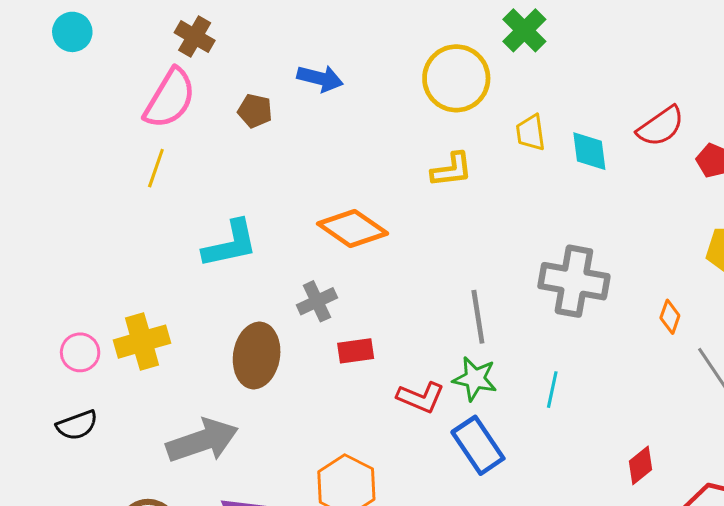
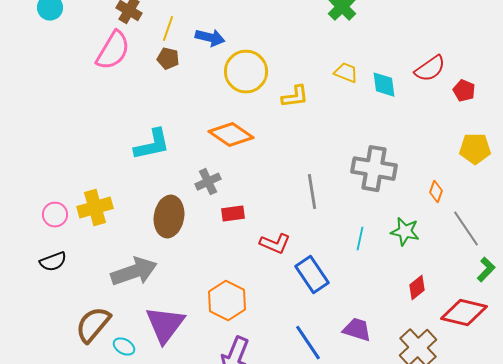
yellow circle: (456, 78) -> (246, 72), moved
yellow trapezoid: (531, 133) -> (346, 73), turned 120
yellow line: (156, 168) -> (168, 29), moved
green star: (475, 379) -> (405, 232), moved

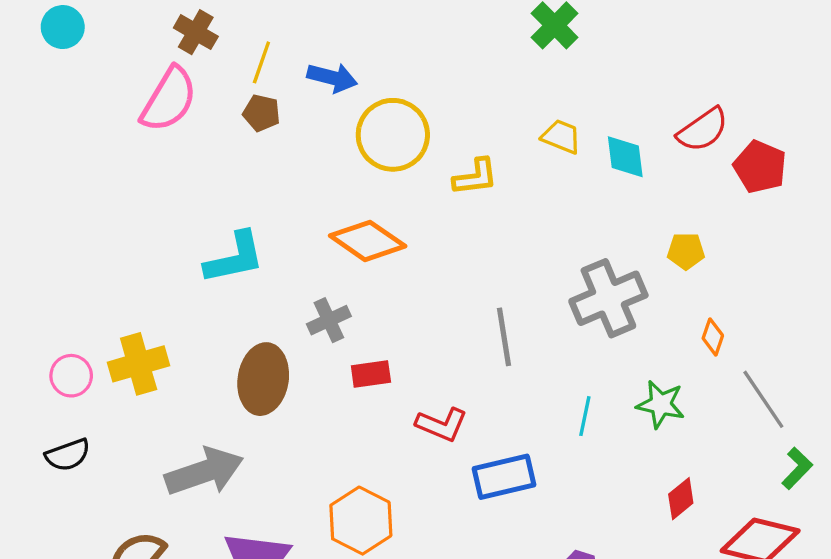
red pentagon: (464, 91) -> (760, 167), size x1.4
yellow pentagon: (475, 149) -> (686, 251), moved, size x0.7
gray cross: (374, 169) -> (608, 298), turned -33
blue rectangle: (312, 275) -> (504, 477), turned -69

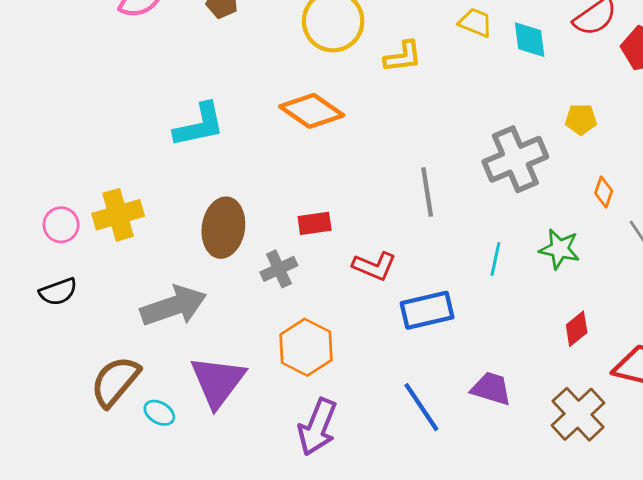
gray cross: (329, 320) -> (279, 269), moved

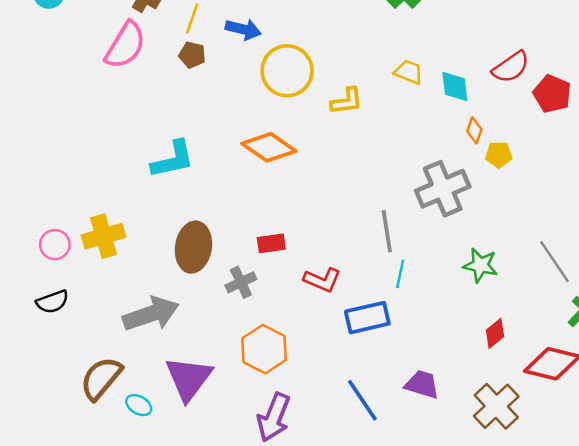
gray line: (427, 192) -> (387, 231), moved
orange diamond: (604, 192) -> (474, 130), moved
cyan line: (495, 259) -> (400, 274), moved

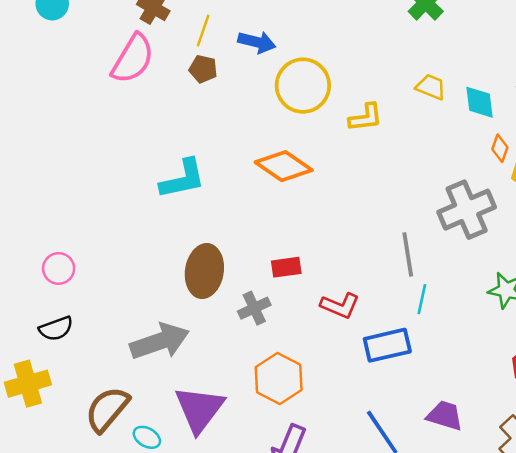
yellow cross: (103, 236) -> (28, 384), moved

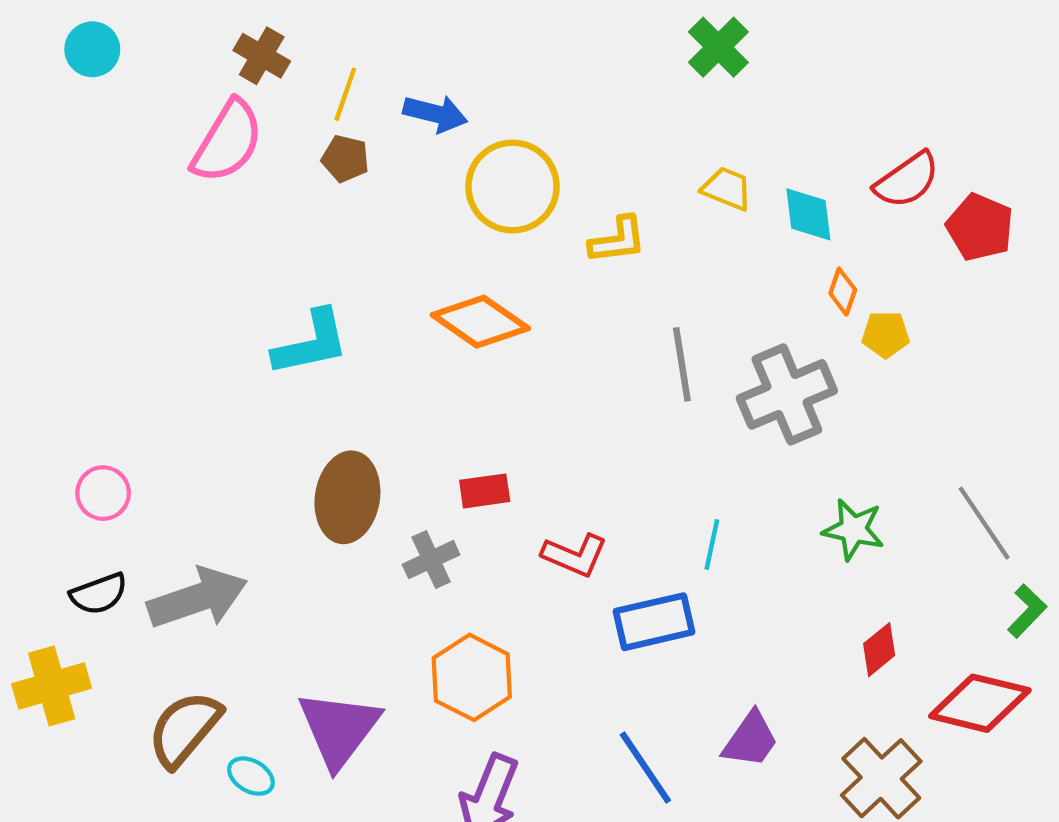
gray line: (408, 254) -> (682, 364), moved
gray arrow: (160, 341) -> (197, 598), moved
purple trapezoid: (445, 416) -> (750, 740), turned 108

